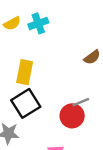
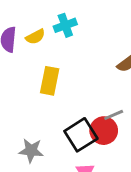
yellow semicircle: (12, 23) -> (35, 37), moved
black square: (26, 103) -> (81, 135), moved

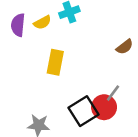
gray line: (114, 115) -> (113, 93), turned -30

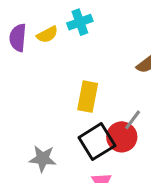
yellow rectangle: (55, 62) -> (88, 97), moved

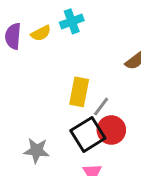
gray line: (133, 120) -> (101, 107), moved

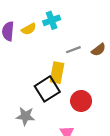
gray line: (101, 107) -> (73, 50), moved, turned 32
black square: (88, 134) -> (47, 89), moved

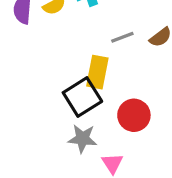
gray star: (25, 116) -> (82, 139), moved

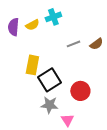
yellow rectangle: (97, 72) -> (32, 65), moved

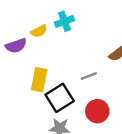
purple semicircle: (13, 27) -> (16, 46), moved, turned -114
gray line: (73, 44) -> (89, 76), moved

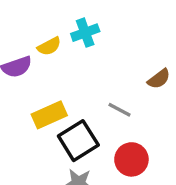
gray line: (89, 76) -> (119, 110), turned 49
yellow rectangle: (39, 80) -> (49, 115), turned 55

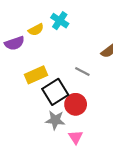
cyan cross: (85, 33) -> (60, 21), turned -36
red circle: (131, 159) -> (76, 104), moved

